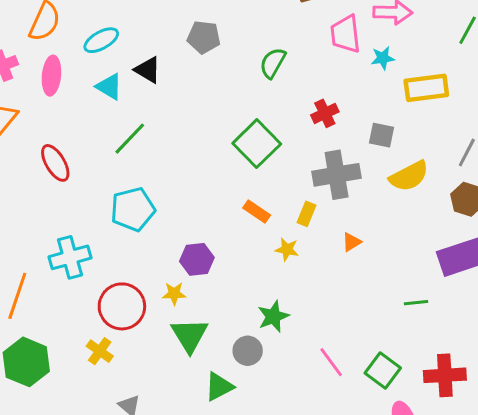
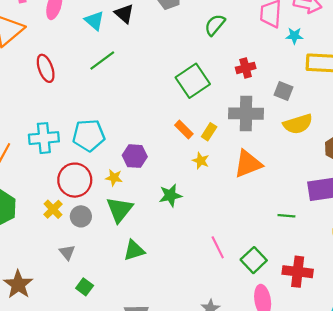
cyan pentagon: (133, 209) -> (89, 135), moved
yellow rectangle: (307, 214) -> (209, 132), moved
orange triangle: (352, 242) -> (248, 164), size x2.0
green star: (273, 316) -> (170, 195), moved
gray circle: (248, 351) -> (81, 216), moved

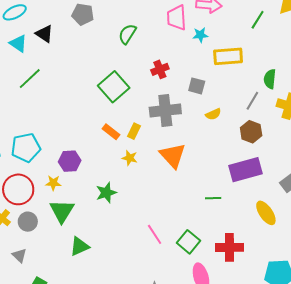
yellow semicircle: (298, 124) -> (213, 114), size x0.6
orange triangle: (248, 164) -> (173, 156), turned -44

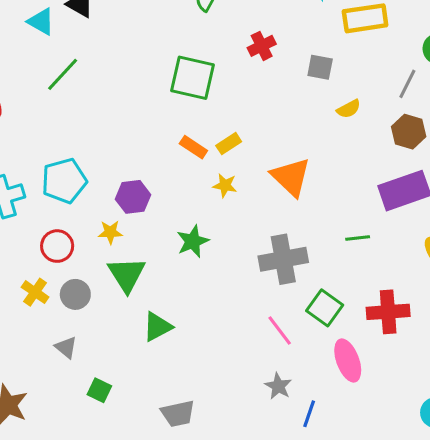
green square: (114, 87) -> (193, 78), turned -32
gray cross: (165, 110) -> (283, 259), moved
yellow rectangle: (134, 131) -> (229, 144), turned 35
red circle: (18, 189) -> (57, 246), size x0.7
pink line: (155, 234) -> (280, 330), moved

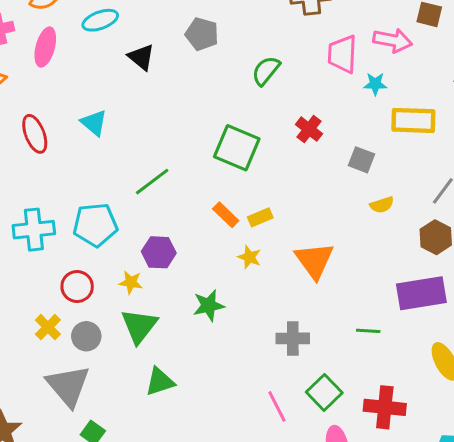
cyan triangle: (41, 22) -> (94, 123), moved
red cross: (262, 46) -> (309, 129), turned -36
green line: (63, 74) -> (152, 182), moved
gray cross: (283, 259) -> (293, 338), size x0.7
gray triangle: (66, 347) -> (68, 386), size x2.0

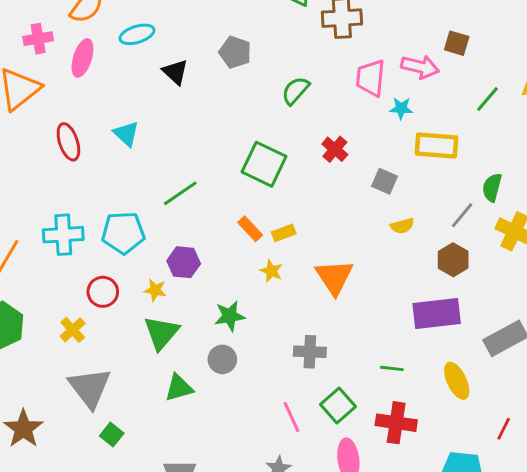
green line: (368, 331) -> (392, 368), moved
gray circle: (86, 336) -> (222, 359), moved

